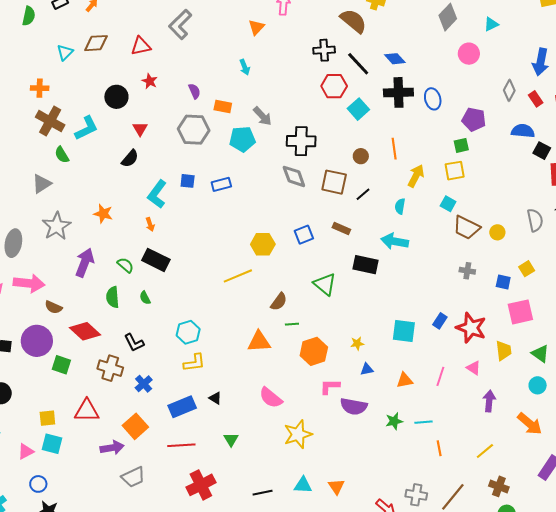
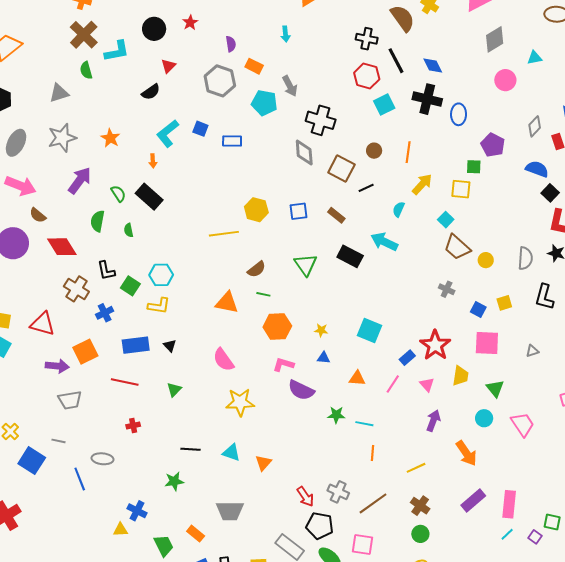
blue rectangle: (440, 321) -> (407, 358), moved
green square: (61, 365) -> (130, 286), moved
red cross: (201, 485) -> (133, 425), size x0.5

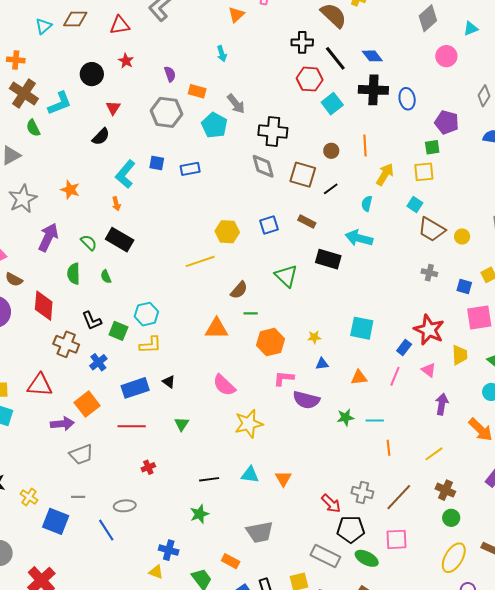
cyan pentagon: (264, 103) -> (214, 125), turned 30
red diamond: (62, 247) -> (44, 306), turned 48
yellow triangle: (120, 530) -> (156, 572), turned 35

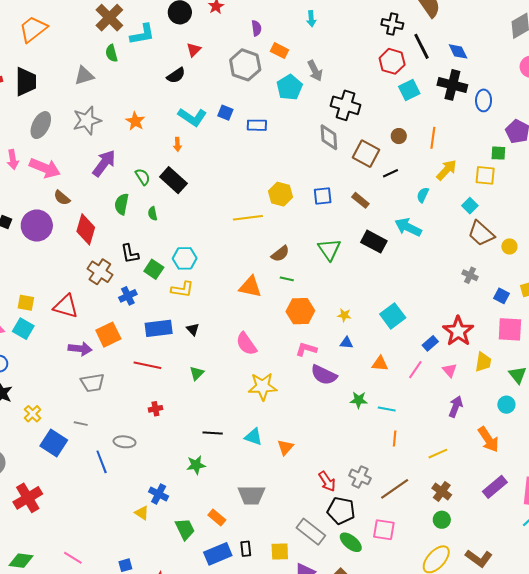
cyan L-shape: (125, 174) -> (192, 117), turned -108
cyan square: (362, 328) -> (393, 316), turned 30

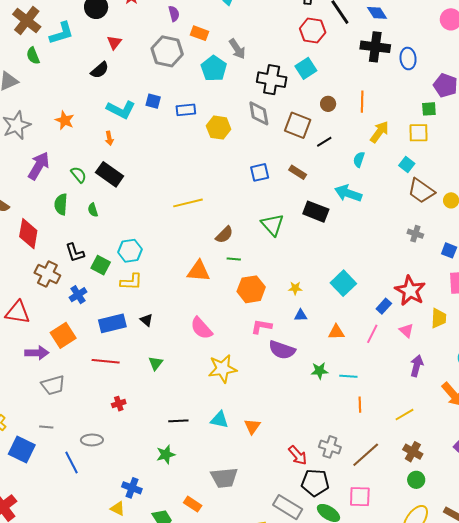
cyan square: (409, 90) -> (306, 68), moved
yellow hexagon: (281, 194) -> (219, 128), moved

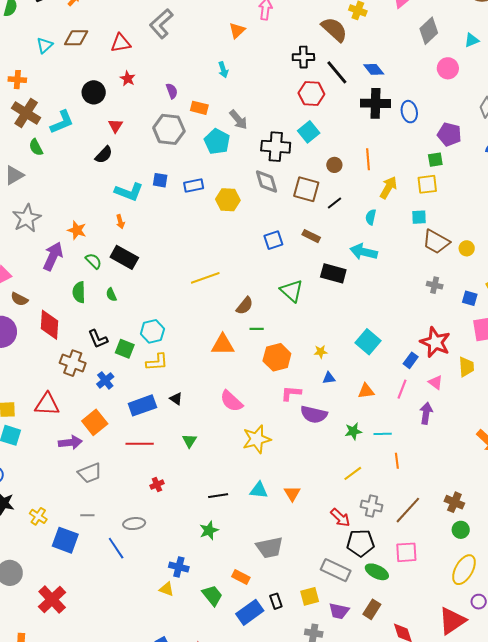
orange star: (65, 120) -> (77, 230), moved
cyan square: (407, 165) -> (419, 217), turned -35
purple arrow: (417, 366) -> (426, 413), moved
yellow line: (405, 415) -> (353, 473), moved

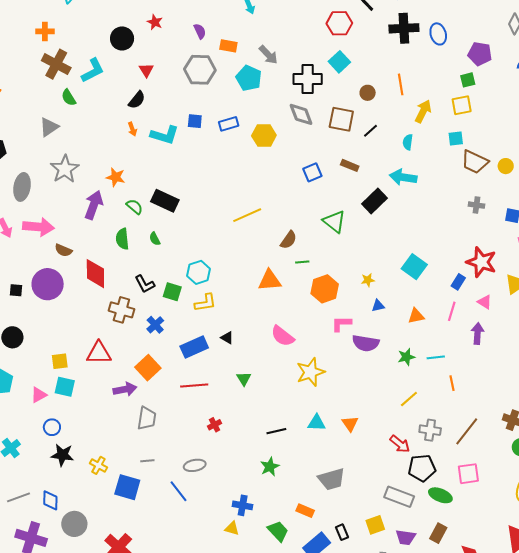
orange arrow: (120, 222) -> (132, 129), moved
black rectangle: (333, 273) -> (375, 201), turned -55
gray trapezoid: (90, 473) -> (147, 418), turned -55

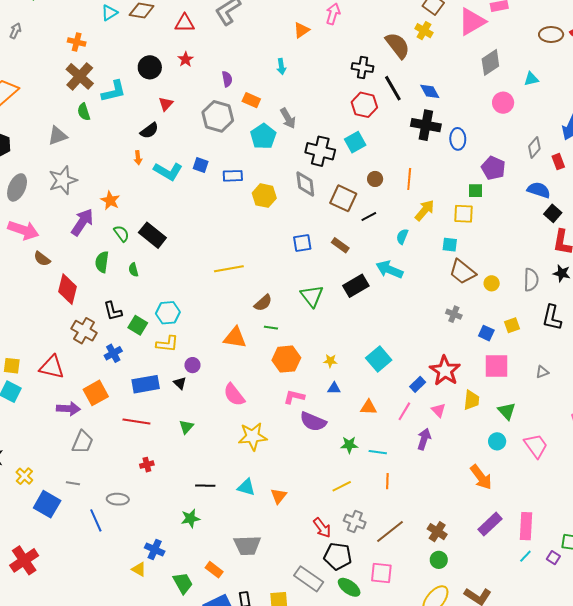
purple circle: (48, 284) -> (192, 365), moved, size x0.5

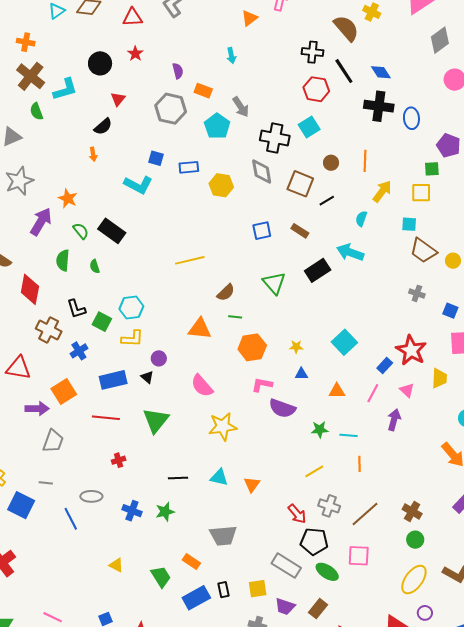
cyan L-shape: (168, 171) -> (138, 185), moved
green triangle: (186, 427) -> (156, 420), size x1.8
blue cross: (155, 550) -> (132, 511), moved

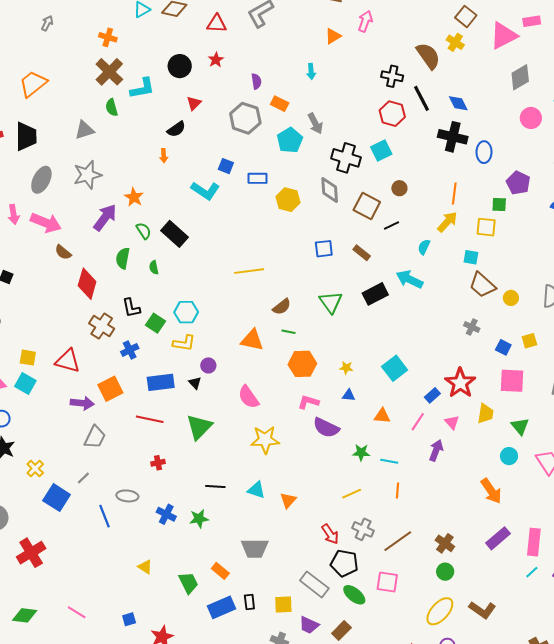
orange line: (365, 161) -> (454, 194), moved
gray line: (46, 483) -> (83, 478), turned -56

